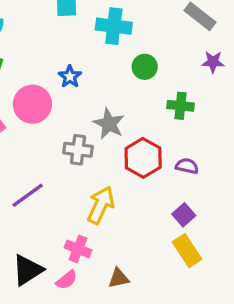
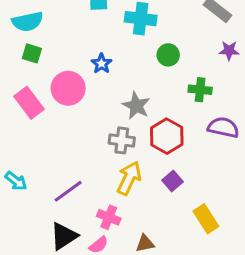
gray cross: (78, 150) -> (122, 140), moved
purple semicircle: (187, 166) -> (223, 127), moved, size x1.5
purple line: (28, 195) -> (68, 191), moved
purple square: (184, 215) -> (173, 181), moved

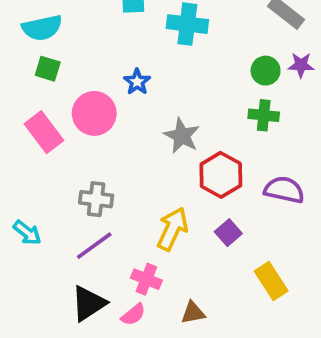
green circle: (168, 55) -> (266, 71), moved
purple semicircle: (223, 127) -> (284, 190), moved
gray cross: (122, 140) -> (96, 199), moved

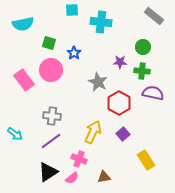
purple star: (301, 65) -> (120, 62), moved
green square: (48, 69) -> (49, 43), moved
purple semicircle: (284, 190) -> (153, 93), moved

